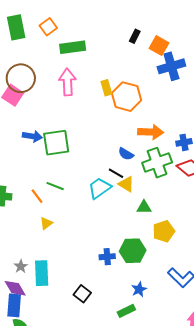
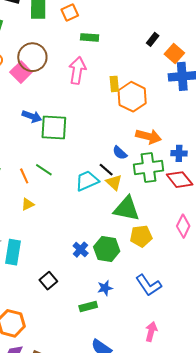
green rectangle: (73, 47) -> (90, 37), size x0.7
green triangle: (144, 207) -> (127, 209), size x1.8
blue cross: (107, 257) -> (81, 250), turned 35

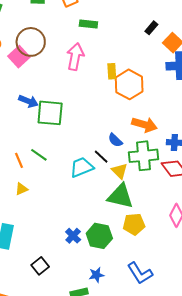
yellow triangle: (114, 182) -> (119, 171), moved

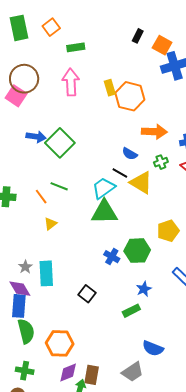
green square: (50, 113) -> (60, 143), turned -36
green cross: (144, 156) -> (161, 162), size x0.5
yellow triangle: (119, 171) -> (141, 183), size x1.4
green triangle: (120, 196) -> (104, 212), moved

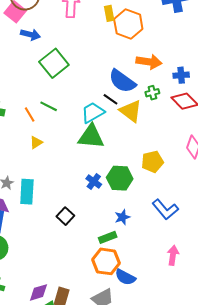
blue arrow: (36, 137) -> (30, 35), moved
blue semicircle: (130, 154) -> (122, 81), size x1.8
orange hexagon: (60, 343) -> (106, 261), moved

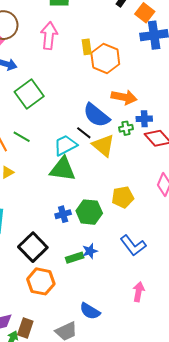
blue cross: (181, 75) -> (144, 119), moved
blue cross: (94, 182) -> (63, 214), turned 35
black square: (65, 216) -> (33, 247), size x1.6
green rectangle: (108, 237) -> (75, 258), moved
orange hexagon: (106, 261) -> (41, 281), moved

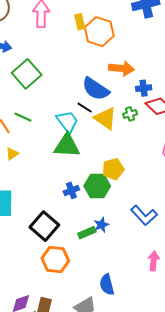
green cross: (126, 128) -> (130, 114), moved
cyan trapezoid: (65, 145) -> (67, 122), turned 85
yellow pentagon: (123, 197) -> (113, 169), moved
blue semicircle: (90, 311) -> (107, 285), turned 50

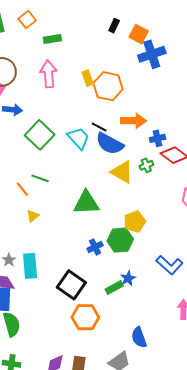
black line: (85, 108) -> (99, 127), moved
cyan trapezoid: (67, 122) -> (79, 138), moved

